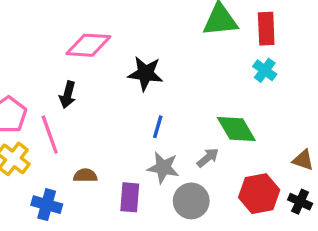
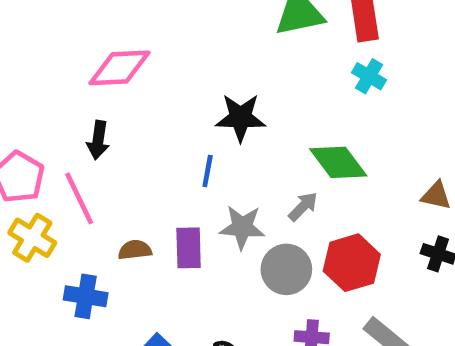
black star: (145, 73) -> (241, 118), moved
blue line: (158, 127) -> (208, 171), moved
red hexagon: (259, 194) -> (352, 263), moved
purple rectangle: (130, 197) -> (189, 248), moved

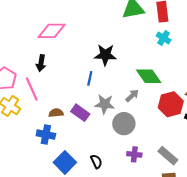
purple rectangle: (189, 248) -> (80, 113), turned -54
red hexagon: (352, 263) -> (171, 104), moved
blue cross: (86, 296) -> (46, 135), moved

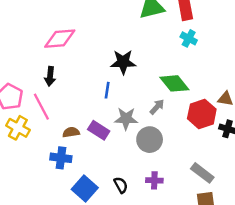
purple cross: (134, 154) -> (154, 180), moved

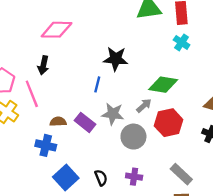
green diamond: (174, 83) -> (163, 85), turned -48
red hexagon: (202, 114) -> (169, 123), moved

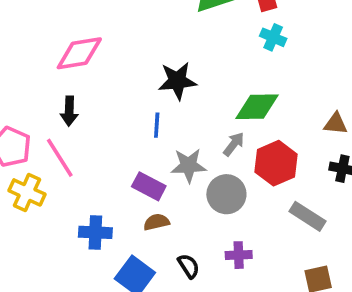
brown semicircle: (58, 122) -> (156, 222), moved
gray rectangle: (181, 174) -> (308, 216), moved

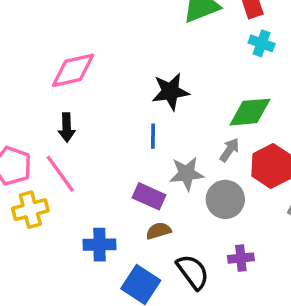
yellow cross: (27, 192) -> (30, 210), turned -36
black semicircle: (189, 266) -> (193, 272), size x1.5

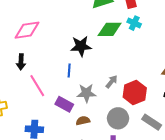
green diamond: (250, 112) -> (110, 29), moved
pink line: (60, 174) -> (37, 86), moved
gray circle: (225, 199) -> (118, 118), moved
brown semicircle: (159, 231) -> (83, 121), moved

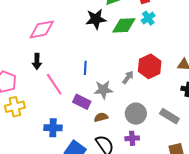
cyan cross: (134, 23) -> (148, 18), turned 32
black star: (81, 46) -> (96, 19), moved
red hexagon: (135, 93) -> (150, 66), moved

